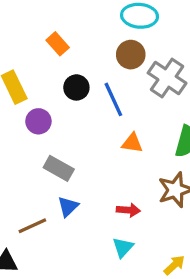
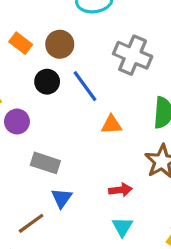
brown circle: (131, 55) -> (60, 44), moved

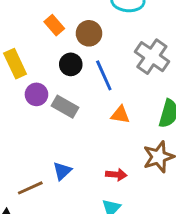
gray rectangle: (45, 163) -> (65, 107), moved

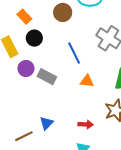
orange rectangle: (54, 25) -> (24, 17), moved
brown circle: (89, 33) -> (63, 12), moved
black circle: (71, 64) -> (34, 38), moved

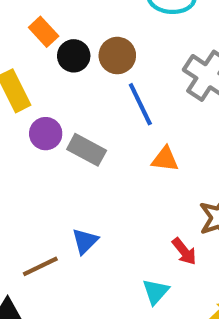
brown circle: (63, 12) -> (117, 56), moved
black circle: (34, 38) -> (74, 56), moved
red arrow: (86, 124) -> (184, 251), moved, turned 48

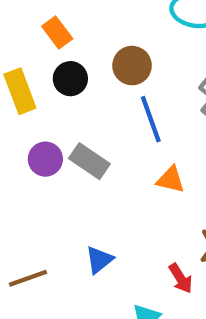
black circle: (74, 56) -> (70, 79), moved
purple circle: (46, 134) -> (45, 159), moved
blue triangle: (85, 241) -> (99, 260), moved

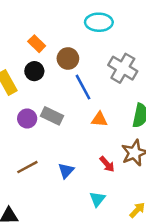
orange rectangle: (57, 32) -> (37, 44), moved
brown line: (28, 278) -> (27, 167), moved
red arrow: (181, 278) -> (107, 164), moved

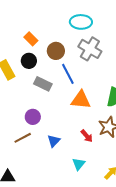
gray cross: (123, 68) -> (90, 49), moved
gray rectangle: (52, 116) -> (43, 84), moved
purple circle: (27, 119) -> (33, 117), moved
orange triangle: (99, 119) -> (81, 100), size x1.5

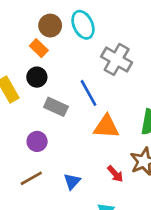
cyan ellipse: (81, 22) -> (83, 25), moved, turned 65
brown circle: (56, 51) -> (50, 26), moved
purple circle: (33, 117) -> (37, 141), moved

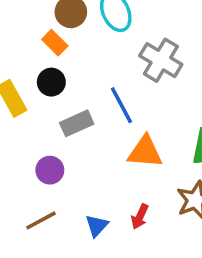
gray rectangle: (56, 107) -> (77, 123), turned -50
red arrow: (115, 174) -> (140, 217), moved, turned 66

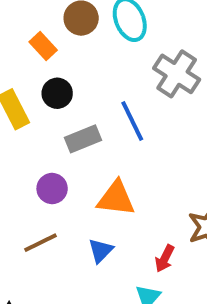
orange rectangle: (55, 43) -> (43, 46), moved
orange triangle: (145, 152) -> (116, 198), moved
red arrow: (140, 217) -> (165, 258), moved

